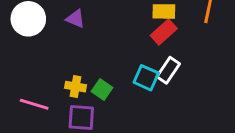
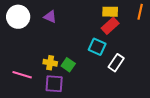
white rectangle: (168, 70) -> (116, 63), moved
cyan square: (146, 78) -> (97, 47), moved

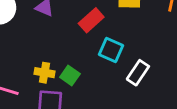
red rectangle: (110, 26) -> (91, 20), moved

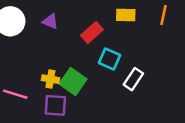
green square: (70, 75) -> (73, 82), size x1.5

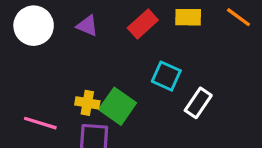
orange line: (163, 15) -> (238, 17), turned -66
red rectangle: (92, 33) -> (143, 24), moved

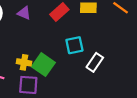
cyan square: (166, 76) -> (74, 45), turned -36

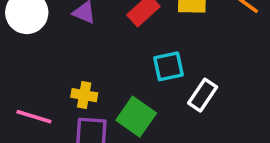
green square: (43, 65) -> (136, 117), moved

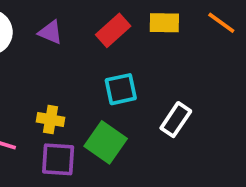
cyan square: (169, 66) -> (121, 89), moved

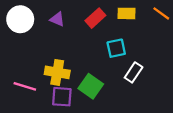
cyan square: (121, 89) -> (116, 48), moved
yellow cross: (51, 120) -> (57, 72), size x1.5

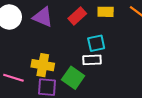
purple triangle: (57, 19) -> (43, 17), size x1.5
white rectangle: (134, 72) -> (92, 60), moved, turned 54

